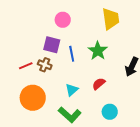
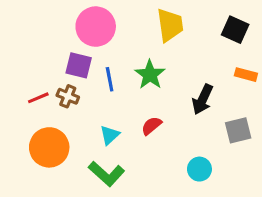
pink circle: (63, 20) -> (96, 27), size x1.6
cyan circle: (110, 112) -> (199, 169), moved

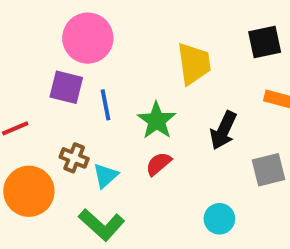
yellow trapezoid: (170, 25) -> (194, 64), moved
black square: (235, 30) -> (265, 42), turned -36
green star: (150, 75) -> (157, 121), moved
brown cross: (68, 96) -> (74, 158), moved

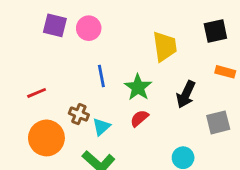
pink circle: (88, 38) -> (89, 28), size x0.7
purple square: (66, 87) -> (55, 25), moved

